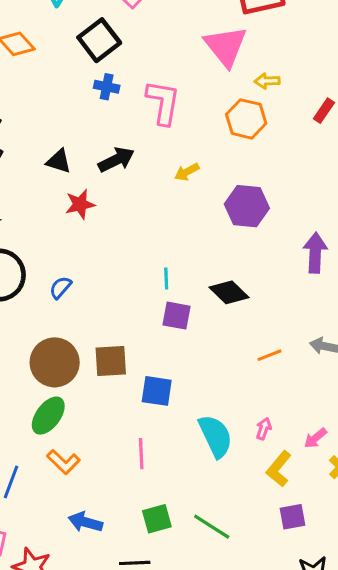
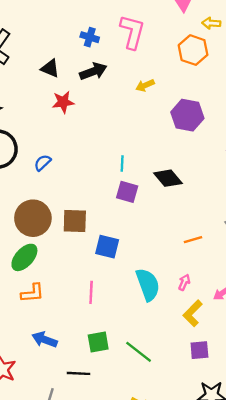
blue cross: (107, 87) -> (90, 37), moved
orange line: (270, 355) -> (193, 240), moved
orange L-shape: (63, 462) -> (32, 293), turned -55

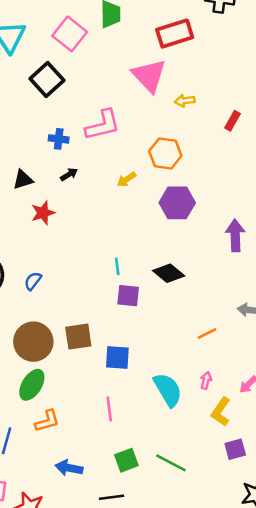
pink L-shape: (132, 32) -> (103, 125), turned 72
orange hexagon: (193, 50) -> (165, 154), moved
black triangle: (50, 68) -> (23, 180), turned -30
black arrow: (93, 71) -> (69, 174), size x0.6

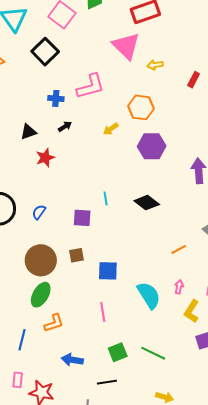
purple square: (128, 296) -> (82, 218), moved
brown square: (78, 337) -> (76, 255), size x0.7

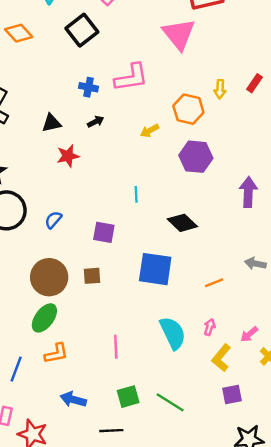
yellow arrow: (155, 65) -> (220, 89), moved, turned -84
cyan line: (106, 198) -> (136, 194), moved
blue square: (108, 271) -> (155, 269), moved, size x1.4

